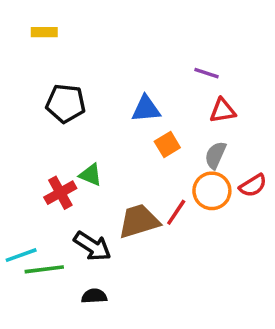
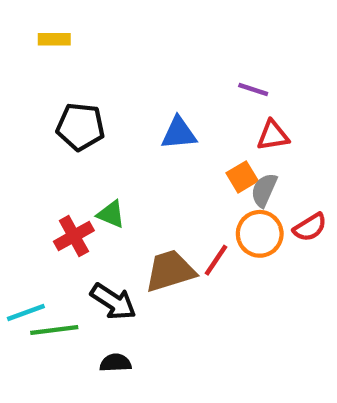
orange square: (167, 144) -> (242, 177), moved

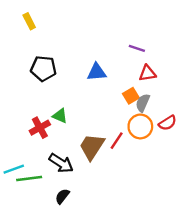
yellow rectangle: (54, 39) -> (29, 21), turned 63
brown trapezoid: (170, 271) -> (92, 147), turned -40
black semicircle: (115, 363) -> (62, 196), turned -49

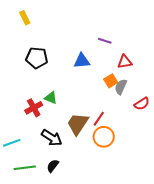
purple line: (137, 48) -> (105, 41), moved
orange circle: (140, 126) -> (104, 137), moved
green line: (29, 179) -> (25, 168), moved

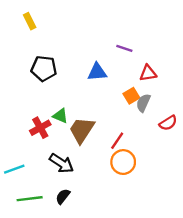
brown trapezoid: (78, 124) -> (82, 130), moved

